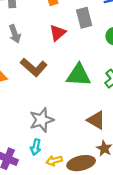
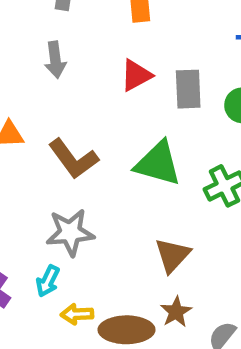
gray rectangle: (84, 18) -> (188, 89), moved
brown L-shape: (34, 67) -> (73, 159), moved
brown triangle: (96, 120) -> (172, 255), turned 30

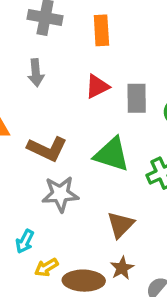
brown L-shape: (73, 159) -> (47, 149), turned -30
gray star: (70, 232) -> (60, 194), moved
yellow arrow: (77, 314) -> (46, 267), turned -30

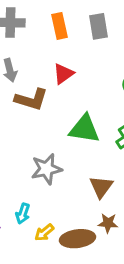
gray rectangle: (137, 98) -> (98, 26), moved
brown L-shape: (47, 149) -> (31, 99), moved
brown star: (122, 268) -> (108, 223), turned -30

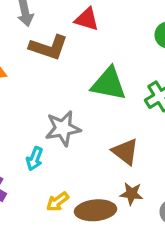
red triangle: (63, 74) -> (87, 19), turned 50
brown triangle: (101, 187) -> (125, 152), turned -30
cyan arrow: (23, 214) -> (35, 159), moved

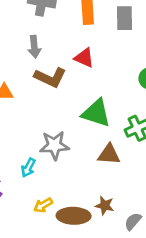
brown triangle: (125, 152) -> (109, 154), moved, turned -40

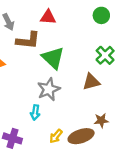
green triangle: (96, 113) -> (53, 58), moved, turned 45

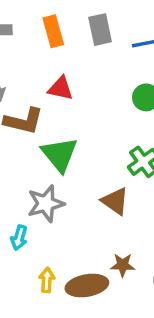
brown triangle: (91, 82) -> (115, 201), turned 42
yellow arrow: (56, 136) -> (47, 280), turned 136

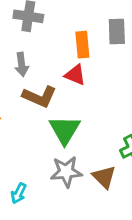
orange rectangle: (53, 31) -> (82, 45), moved
gray star: (46, 204) -> (66, 172), moved

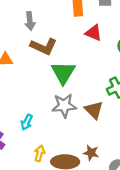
red triangle: (75, 75) -> (94, 33), moved

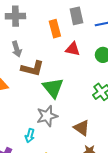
gray star: (64, 106) -> (47, 116), moved
brown triangle: (94, 110) -> (82, 128), moved

